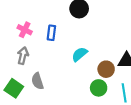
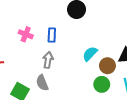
cyan semicircle: (80, 54) -> (90, 54), moved
gray arrow: (23, 56) -> (48, 60), moved

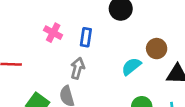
brown circle: (107, 66) -> (157, 49), moved

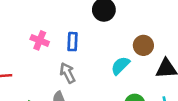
gray arrow: (77, 68) -> (67, 73), turned -36

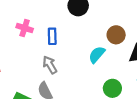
pink cross: (40, 40) -> (25, 28), moved

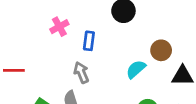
pink cross: (25, 28) -> (59, 27), turned 35

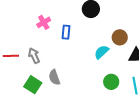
gray arrow: (81, 73) -> (34, 56), moved

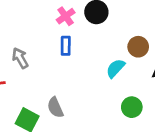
pink cross: (44, 22) -> (66, 16), moved
gray arrow: (34, 56) -> (20, 58), moved

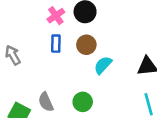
brown circle: (138, 47) -> (86, 45), moved
green circle: (132, 107) -> (83, 102), moved

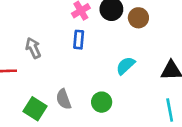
brown circle: (86, 45) -> (138, 18), moved

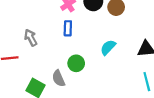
green circle: (102, 102) -> (76, 63), moved

